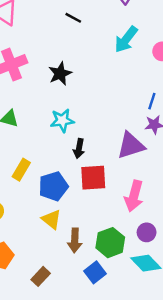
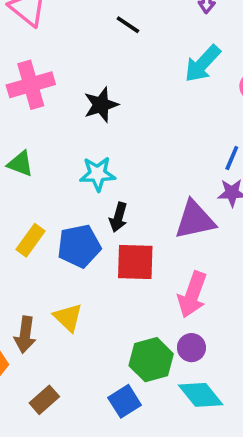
blue pentagon: (53, 186) -> (79, 246), moved
purple circle: (147, 232) -> (191, 348), moved
brown arrow: (75, 240) -> (25, 335), moved

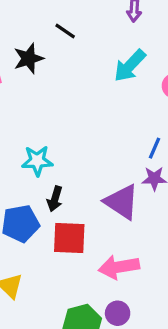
black star: (101, 105) -> (29, 59), moved
purple triangle: (195, 220) -> (122, 202), turned 45
pink arrow: (192, 295) -> (119, 267), turned 60

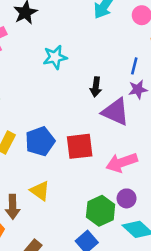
cyan star: (37, 161) -> (55, 57), moved
black arrow: (55, 199) -> (96, 87), moved

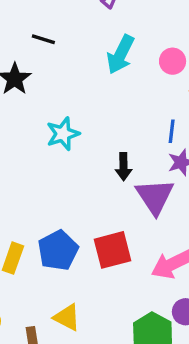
purple triangle: (116, 112) -> (155, 197), turned 40

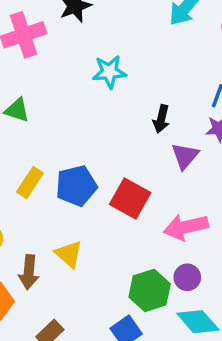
purple triangle: (155, 197) -> (185, 156), size x0.7
red square: (112, 250) -> (130, 199), turned 30

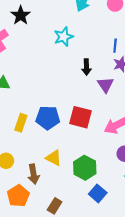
cyan star: (109, 72) -> (64, 37), moved
blue pentagon: (76, 186) -> (48, 118), turned 30
green hexagon: (150, 290) -> (85, 168), moved

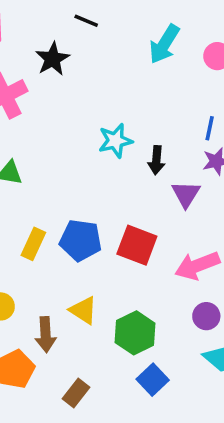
cyan star: (64, 37) -> (115, 141), moved

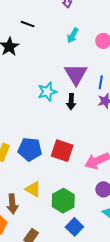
cyan arrow: (164, 44) -> (73, 35), size x0.7
purple triangle: (186, 194) -> (76, 74), moved, size x1.4

